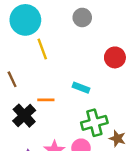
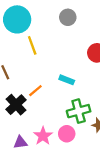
orange line: (46, 100) -> (35, 91), turned -40

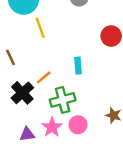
cyan rectangle: (67, 80) -> (78, 66), turned 64
green cross: (79, 111) -> (63, 100), moved

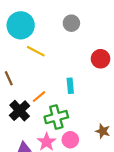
yellow line: (40, 28) -> (36, 51), turned -42

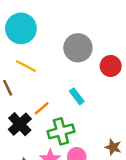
gray circle: (71, 23) -> (78, 48), moved, size x1.5
yellow line: (36, 51) -> (26, 66), moved
cyan rectangle: (70, 86) -> (77, 96), turned -32

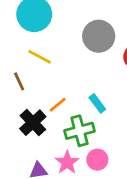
cyan rectangle: (77, 96) -> (97, 103), moved

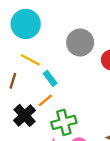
brown line: (19, 81) -> (13, 81), turned 42
cyan rectangle: (97, 103) -> (50, 78), moved

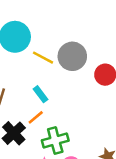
yellow line: (30, 60) -> (43, 58), moved

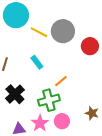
orange line: (36, 117) -> (61, 81), moved

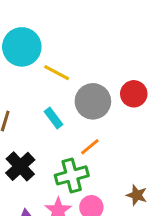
gray circle: (63, 31) -> (93, 101), moved

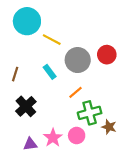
green cross: (72, 175) -> (90, 113), moved

